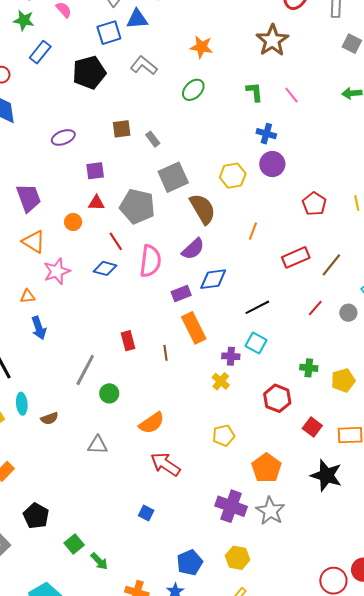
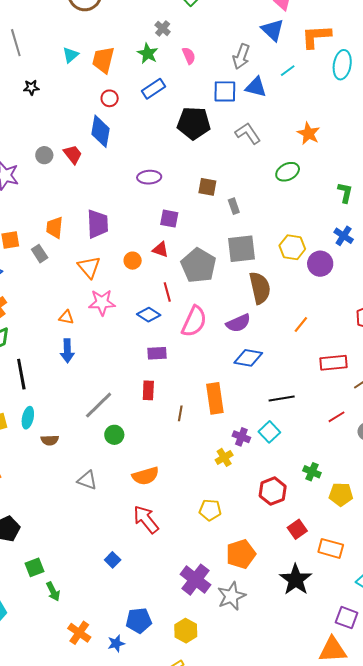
purple circle: (272, 164) -> (320, 264), moved
yellow hexagon: (233, 176) -> (292, 247), moved
purple rectangle: (181, 293) -> (157, 353), moved

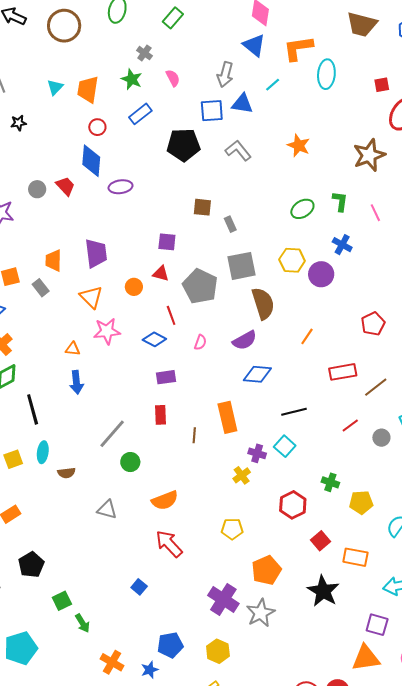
green ellipse: (288, 172) -> (302, 209), moved
purple ellipse: (149, 177) -> (121, 187), moved
pink semicircle: (194, 321) -> (200, 342), size x0.5

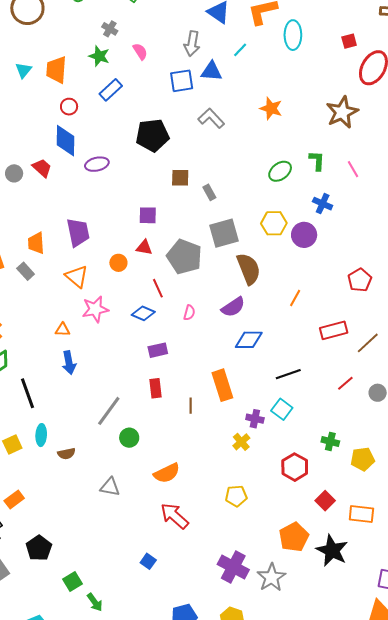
black pentagon: (183, 145) -> (152, 135), moved
orange pentagon: (266, 570) -> (294, 537), moved

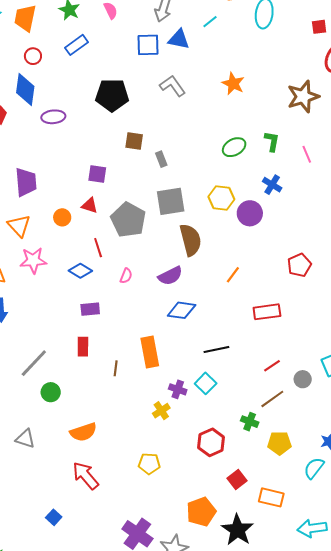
brown line: (368, 343) -> (272, 399), moved

